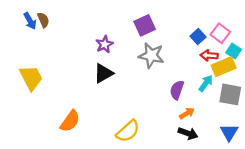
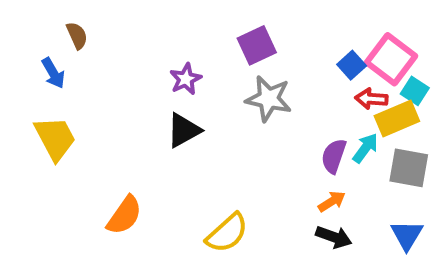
blue arrow: (30, 21) -> (53, 73), moved
pink square: (220, 33) -> (391, 59), size x1.4
purple semicircle: (177, 90) -> (334, 156), moved

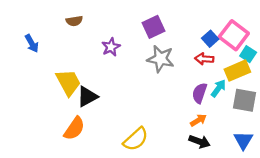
brown semicircle: (77, 36) -> (74, 21), moved, turned 105
red arrow: (371, 99) -> (204, 59), moved
black triangle: (184, 130) -> (87, 97), moved
yellow trapezoid: (55, 138) -> (68, 82), moved

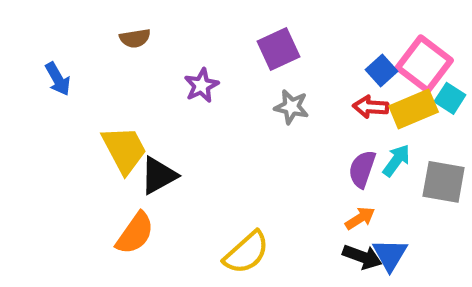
gray star: (161, 59) -> (291, 107), size x0.7
yellow rectangle: (237, 71) -> (414, 109), moved
blue triangle: (243, 140) -> (390, 255), moved

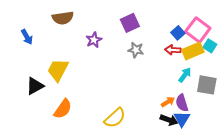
brown semicircle: (135, 38) -> (63, 18), size x1.5
yellow trapezoid: (124, 150) -> (58, 70), turned -125
purple semicircle: (362, 169) -> (182, 103), moved, turned -36
black triangle: (159, 175) -> (35, 86), moved

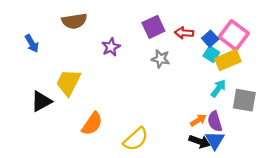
cyan square: (210, 46) -> (211, 54), moved
red arrow: (173, 50) -> (184, 33), moved
orange semicircle: (63, 109) -> (92, 124), moved

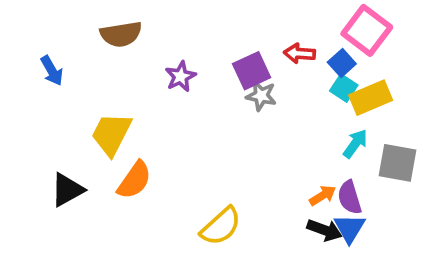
purple square: (153, 27) -> (252, 71), moved
pink square: (234, 35) -> (367, 30), moved
black triangle: (41, 101) -> (67, 190), moved
orange semicircle: (92, 124) -> (134, 180), moved

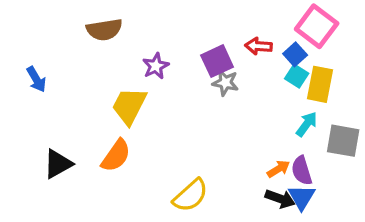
blue arrow: (52, 71) -> (36, 79), moved
yellow rectangle: (371, 98) -> (320, 84), turned -56
yellow trapezoid: (111, 134) -> (129, 106), moved

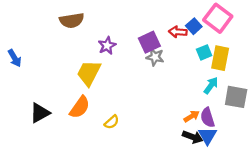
blue square: (295, 54) -> (194, 26), moved
cyan square: (297, 76) -> (204, 52), turned 35
blue arrow: (36, 79) -> (15, 58), moved
yellow semicircle: (191, 195) -> (112, 122), moved, size x0.6

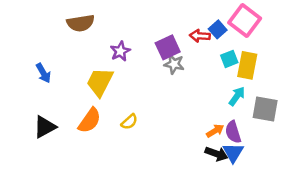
blue arrow: (15, 58) -> (43, 73), moved
yellow semicircle: (112, 122) -> (129, 122), moved

